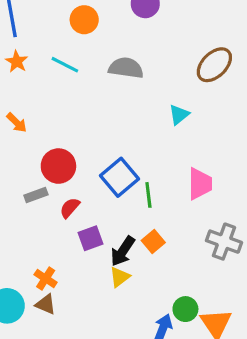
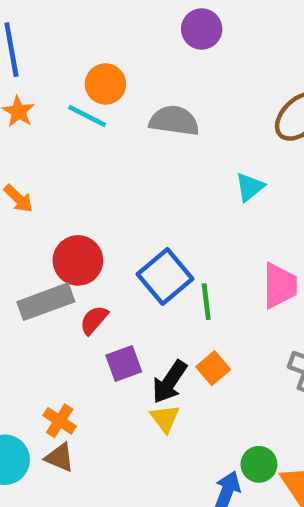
orange circle: (84, 20) -> (105, 84), moved
gray rectangle: (36, 195) -> (46, 302), size x1.6
yellow triangle: (120, 277) -> (165, 419), turned -30

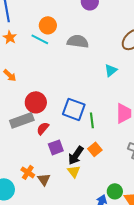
blue square: (165, 276) -> (74, 109), turned -30
brown triangle: (60, 457) -> (44, 179), moved, turned 32

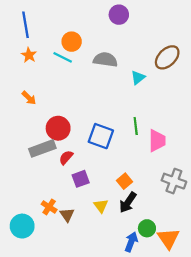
cyan triangle: (111, 70) -> (138, 78), moved
green line: (92, 120) -> (136, 126), moved
black arrow: (76, 155) -> (128, 202), moved

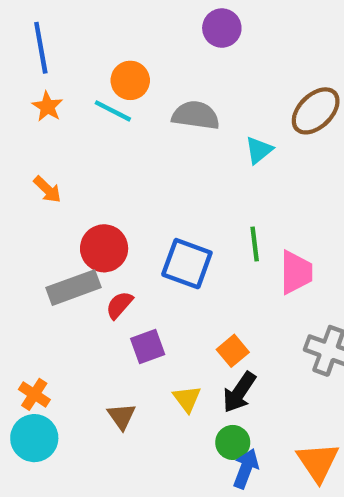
orange cross: (49, 207) -> (34, 394), moved
green circle: (147, 228) -> (233, 442), moved

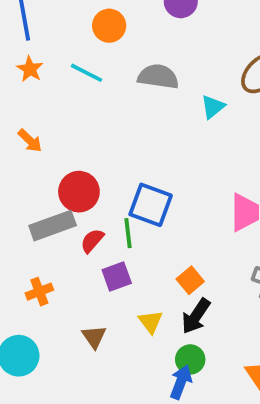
orange circle: (130, 80) -> (109, 26), moved
green line: (255, 244) -> (128, 233), moved
orange cross: (34, 394) -> (39, 292), moved, turned 36
blue arrow: (246, 469) -> (181, 382), moved

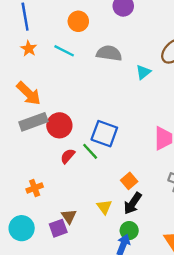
orange arrow: (30, 141) -> (29, 93), size x1.6
gray rectangle: (53, 226) -> (33, 122), moved
green line: (128, 233) -> (90, 151), turned -36
purple square: (117, 276) -> (58, 228), moved

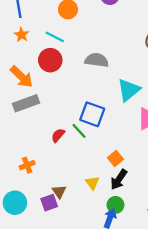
gray semicircle: (109, 53) -> (97, 60), moved
cyan triangle: (143, 72) -> (129, 90), moved, size x1.6
red circle: (59, 125) -> (50, 60), moved

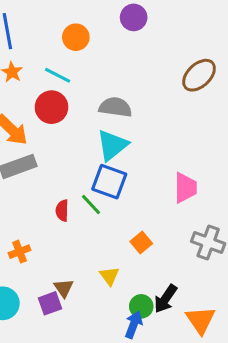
cyan triangle: (129, 90) -> (112, 145), moved
red semicircle: (58, 135) -> (62, 211), turned -40
black arrow: (119, 179) -> (166, 299), moved

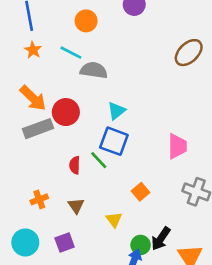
red circle: (51, 107) -> (66, 112), moved
gray semicircle: (115, 107) -> (94, 70), moved
cyan triangle: (112, 145) -> (116, 111), size x0.7
brown triangle: (64, 288) -> (76, 206), moved

